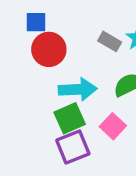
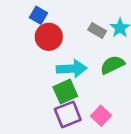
blue square: (36, 22) -> (39, 15), turned 30
pink square: (113, 126) -> (101, 116), moved

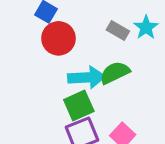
green semicircle: (112, 65) -> (115, 73), moved

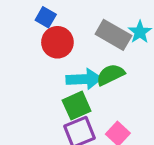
gray rectangle: (118, 31) -> (113, 35), size x1.6

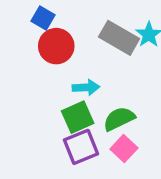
green semicircle: (110, 75) -> (119, 119), moved
cyan arrow: (84, 79) -> (86, 87), size x0.7

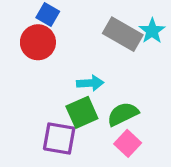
red circle: (56, 46) -> (38, 42), moved
purple square: (81, 147) -> (59, 138), moved, turned 32

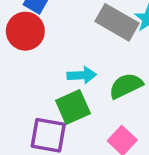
green semicircle: (123, 114) -> (126, 86), moved

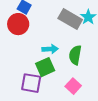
green semicircle: (126, 86) -> (75, 55), turned -54

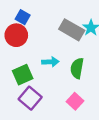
green square: (45, 67) -> (23, 75), moved
purple square: (31, 83) -> (30, 98), turned 30

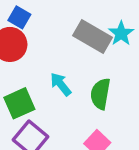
cyan arrow: (50, 62) -> (61, 84), turned -126

